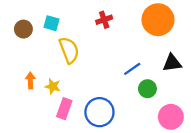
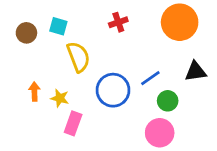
blue circle: (99, 112) -> (113, 90), moved
pink circle: (171, 117) -> (160, 133), moved

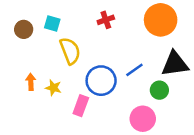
black triangle: (196, 72) -> (175, 64), size x1.4
green circle: (168, 101) -> (159, 90), moved
pink rectangle: (73, 123) -> (81, 106), moved

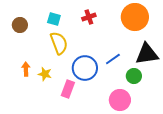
cyan square: (52, 23) -> (54, 19), moved

